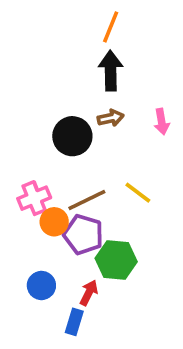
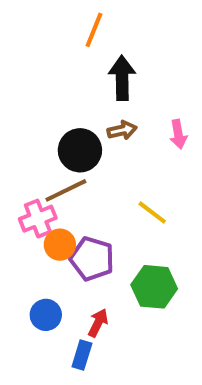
orange line: (111, 27) -> (94, 30), moved
brown line: (87, 200) -> (66, 190), moved
green hexagon: (116, 260) -> (154, 287), moved

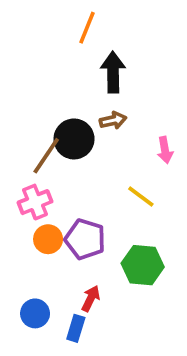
pink arrow: (178, 134) -> (165, 150), moved
brown line: (66, 190) -> (46, 156), moved, turned -30
orange circle: (60, 245) -> (48, 239), moved
blue circle: (46, 315) -> (35, 313), moved

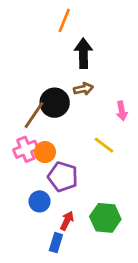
orange circle: (48, 239) -> (45, 152), moved
green hexagon: (143, 265) -> (105, 218), moved
blue circle: (35, 313) -> (40, 201), moved

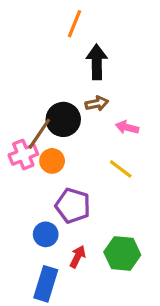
pink arrow: (122, 111) -> (127, 127), moved, turned 114
pink cross: (26, 149) -> (23, 155), moved
orange circle: (45, 152) -> (52, 161), moved
blue rectangle: (56, 243) -> (46, 284), moved, size x1.5

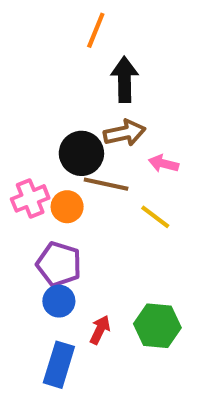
brown arrow: (97, 103) -> (125, 133), size x1.4
brown line: (39, 134) -> (106, 184), moved, turned 68
purple pentagon: (73, 206) -> (59, 264), moved

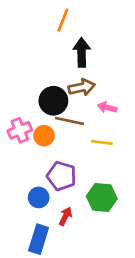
yellow line: (155, 217) -> (102, 142), turned -30
purple pentagon: (59, 264) -> (61, 176), moved
green hexagon: (157, 326) -> (102, 197), moved

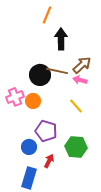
brown arrow: (82, 87) -> (82, 65), moved, turned -30
brown line: (70, 121) -> (57, 71), moved
yellow line: (102, 142) -> (76, 106), turned 42

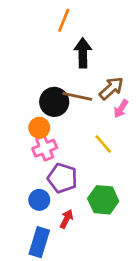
pink arrow: (80, 80) -> (121, 109), moved, turned -72
pink cross: (15, 97) -> (45, 148), moved
orange circle: (33, 101) -> (39, 128), moved

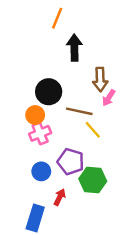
brown arrow: (111, 88) -> (100, 79), turned 130
brown line: (77, 96) -> (79, 111), moved
purple pentagon: (62, 178) -> (71, 162), moved
blue circle: (39, 200) -> (41, 171), moved

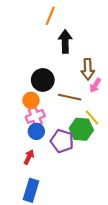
yellow line: (93, 130) -> (92, 117), moved
blue circle: (41, 171) -> (36, 131), moved
green hexagon: (93, 180) -> (81, 129), moved
red arrow: (60, 197) -> (29, 157), moved

